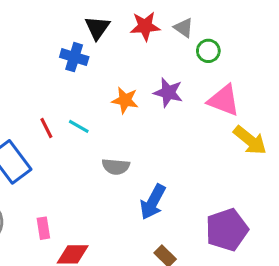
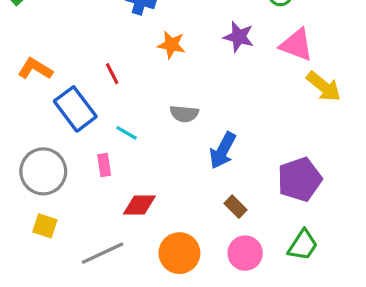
orange star: (125, 100) -> (171, 45), moved
cyan line: (79, 126) -> (127, 133), moved
pink rectangle: (43, 228) -> (104, 165), moved

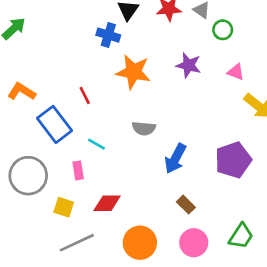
orange star: (171, 45) -> (133, 72), size x1.5
pink triangle: (296, 45) -> (236, 72), size x0.6
purple pentagon: (300, 179) -> (233, 160), moved
yellow square: (45, 226) -> (64, 207), moved

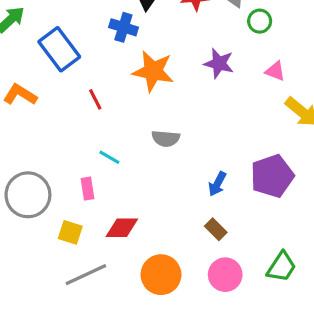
blue rectangle: (54, 124) -> (59, 49), moved
blue arrow: (175, 159) -> (217, 184), moved, size x0.7

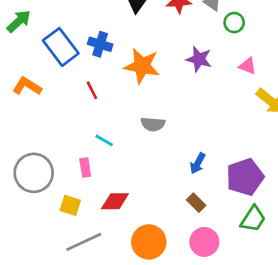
blue cross: (123, 27) -> (100, 44), moved
purple pentagon: (272, 176) -> (245, 177), moved
green trapezoid: (282, 267) -> (253, 219), moved

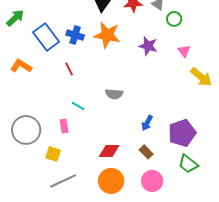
orange star: (142, 66) -> (107, 35), moved
pink triangle: (248, 66) -> (184, 51), turned 32
red diamond: (115, 201) -> (109, 151), moved
green trapezoid: (253, 219) -> (188, 164), turned 95

